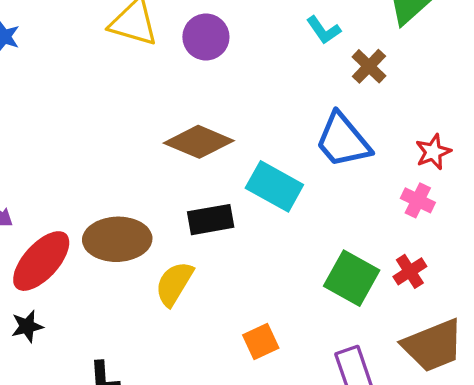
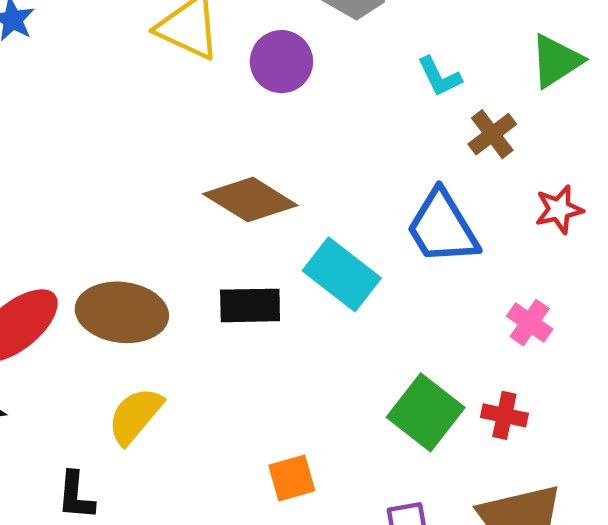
red star: (433, 152) -> (559, 209), moved
red cross: (410, 271) -> (504, 415), turned 36
yellow semicircle: (174, 284) -> (135, 416), moved

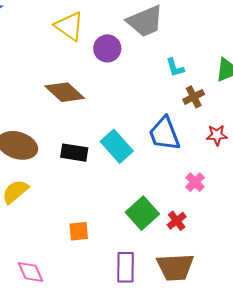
brown diamond: (250, 200) -> (65, 92), moved
red cross: (504, 415) -> (177, 221), turned 30

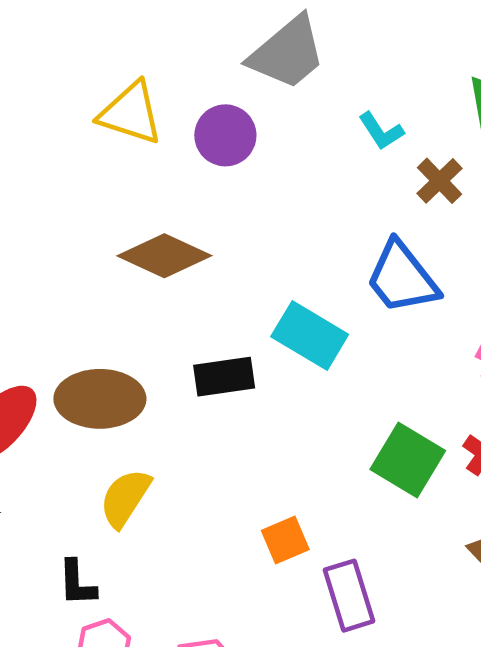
purple rectangle: (126, 267) -> (349, 596), moved

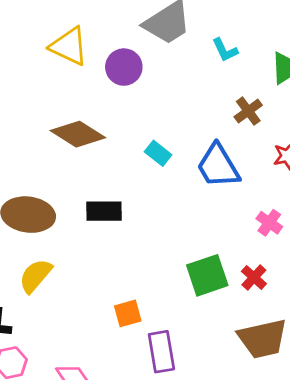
cyan L-shape: (381, 131) -> (225, 50), moved
cyan rectangle: (310, 335) -> (158, 153), moved, size x0.6
green square: (408, 460) -> (207, 275), turned 33

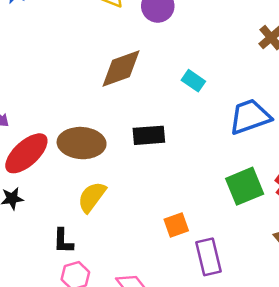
brown diamond: (78, 134) -> (121, 68), turned -48
blue trapezoid: (218, 166) -> (250, 117), moved, turned 105

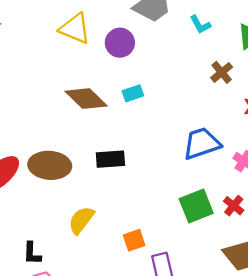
brown diamond: (121, 68) -> (86, 99), turned 63
cyan rectangle: (193, 81) -> (133, 93), moved, turned -54
yellow semicircle: (92, 197) -> (81, 220), moved

